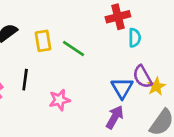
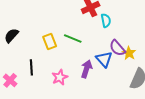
yellow rectangle: (43, 41) -> (50, 41), moved
green line: (74, 48) -> (73, 39), moved
purple arrow: (115, 117) -> (87, 69), moved

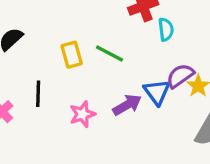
purple semicircle: (117, 48) -> (180, 76), turned 90
purple arrow: (87, 69) -> (127, 105), turned 36

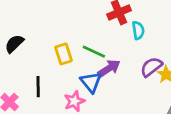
blue triangle: (157, 92) -> (91, 82), moved
purple arrow: (127, 105) -> (109, 68), moved

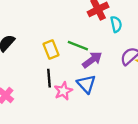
blue triangle: (91, 82) -> (86, 84), moved
black line: (38, 87) -> (49, 78), moved

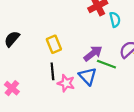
green line: (78, 46) -> (106, 64), moved
pink star: (63, 91) -> (66, 83), turned -30

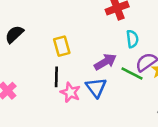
cyan semicircle: (115, 20) -> (132, 39), moved
green line: (106, 64) -> (132, 74), moved

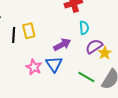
green line: (132, 74) -> (86, 77), moved
black line: (56, 77) -> (14, 35), moved

